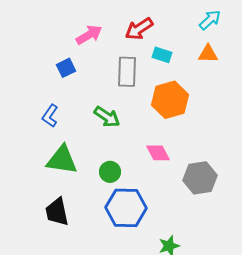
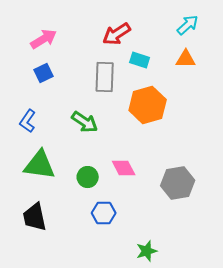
pink arrow: (89, 35) -> (44, 39), moved
pink diamond: (158, 153) -> (124, 168), moved
blue hexagon: (126, 208) -> (104, 213), size x0.6

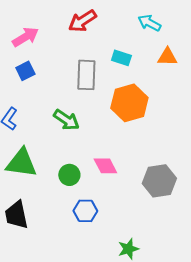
cyan arrow: (188, 25) -> (149, 23), moved, turned -110
red arrow: (117, 34) -> (82, 21), moved

